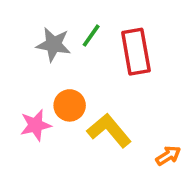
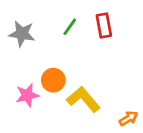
gray star: (53, 44) -> (22, 34), moved
red rectangle: (136, 52) -> (104, 26), moved, size x0.7

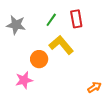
pink star: (27, 95) -> (24, 80), moved
yellow L-shape: (83, 99) -> (61, 45), moved

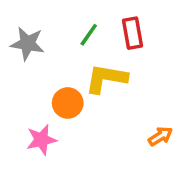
yellow L-shape: (61, 45) -> (106, 79), turned -40
orange arrow: (94, 87) -> (160, 136), moved

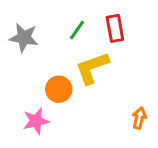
yellow L-shape: (106, 79) -> (92, 68), turned -30
orange arrow: (160, 136) -> (139, 118), turned -45

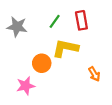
yellow L-shape: (92, 68) -> (65, 48), turned 32
orange arrow: (139, 118) -> (94, 74), moved, turned 136

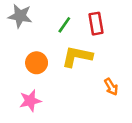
gray star: (17, 27) -> (20, 16), moved
orange circle: (42, 63) -> (37, 63), moved

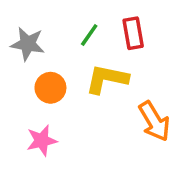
gray star: (20, 16) -> (28, 44), moved
orange arrow: (111, 87) -> (154, 121), size x1.6

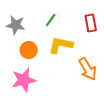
red rectangle: (133, 33) -> (91, 23), moved
pink star: (42, 141) -> (24, 80), size x1.4

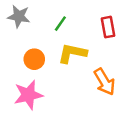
gray star: (16, 25) -> (19, 16), moved

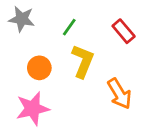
red rectangle: (108, 27) -> (124, 31), turned -30
yellow L-shape: (72, 53) -> (83, 61), turned 100

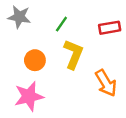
red rectangle: (124, 31) -> (110, 28), turned -60

